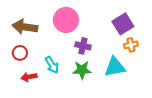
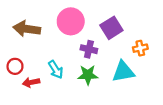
purple square: (123, 24) -> (111, 28), moved
red circle: (20, 53) -> (15, 66), moved

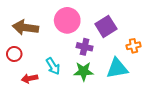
red circle: (15, 66) -> (14, 54), moved

